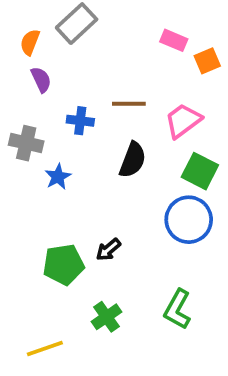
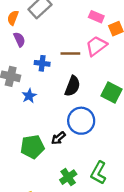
pink trapezoid: (183, 121) -> (96, 46), moved
blue circle: (189, 220) -> (81, 121), moved
green cross: (106, 317) -> (68, 177), moved

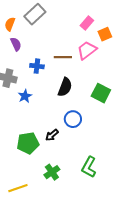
pink rectangle: (96, 17) -> (87, 23), turned -72
blue circle: (81, 121) -> (73, 119), size x0.7
green cross: (68, 177) -> (52, 172), moved

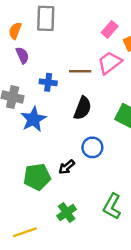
gray rectangle: (35, 14) -> (46, 18), turned -45
blue star: (25, 96) -> (33, 119), size x1.5

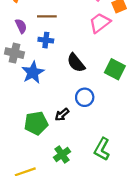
purple semicircle: (22, 55) -> (21, 26), moved
brown line: (80, 71) -> (47, 16), moved
black semicircle: (83, 108) -> (76, 63), turned 120

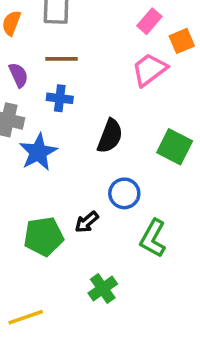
black semicircle: (76, 63) -> (110, 136), turned -120
green L-shape: (102, 149) -> (153, 238), moved
green cross: (62, 154) -> (103, 288), moved

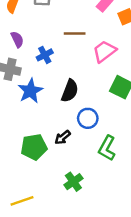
brown line: (62, 59) -> (75, 33), moved
pink trapezoid: (149, 70) -> (104, 51), moved
blue cross: (60, 98) -> (45, 55), turned -35
black semicircle: (110, 136) -> (70, 91), moved

